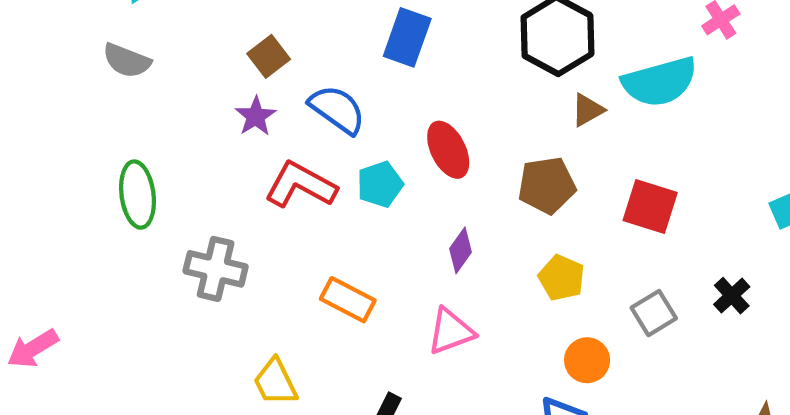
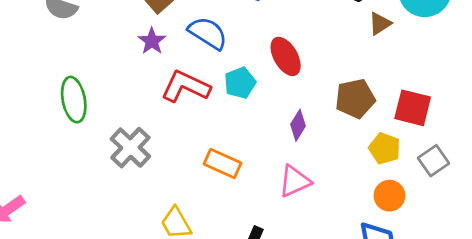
brown pentagon: (547, 185) -> (355, 99), moved
red square: (650, 207) -> (413, 108), moved
gray cross: (216, 269) -> (130, 148), turned 33
yellow pentagon: (561, 278) -> (385, 148), moved

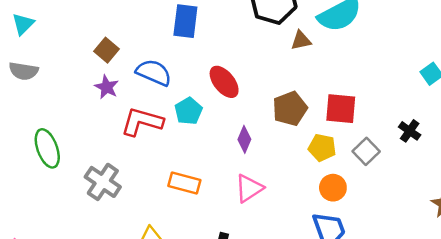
brown triangle: (380, 24) -> (301, 40), turned 30

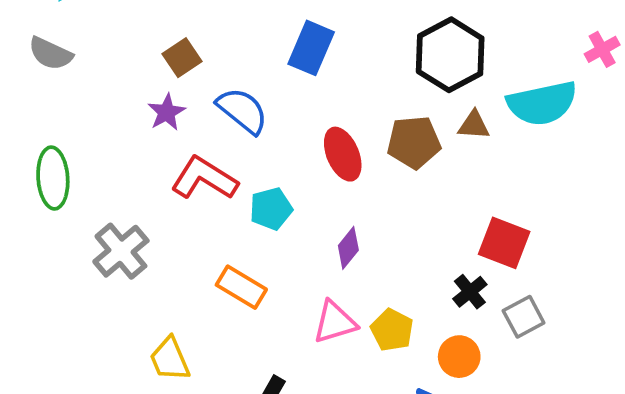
brown pentagon: (290, 109) -> (414, 142), moved
cyan pentagon: (188, 111) -> (271, 209), moved
black cross: (410, 131) -> (470, 292), moved
yellow pentagon: (322, 148) -> (392, 330), moved

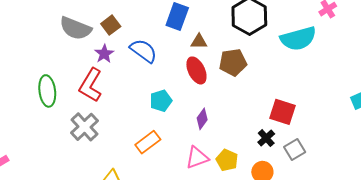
gray semicircle: (50, 54) -> (75, 28), moved, size x1.4
brown triangle: (474, 125) -> (199, 42), moved
red L-shape: (204, 178) -> (91, 85), moved, turned -88
orange rectangle: (241, 287) -> (148, 142), turned -65

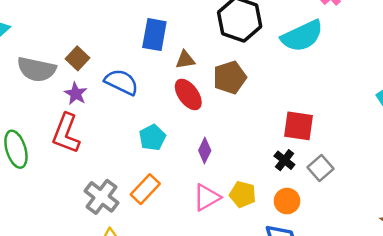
gray cross: (84, 127) -> (102, 197), moved

